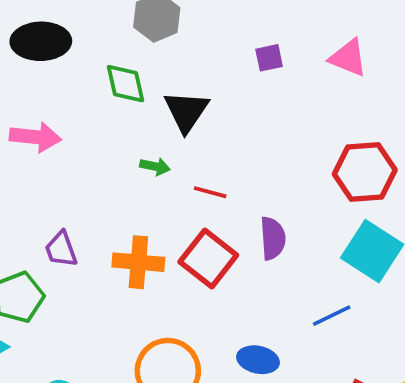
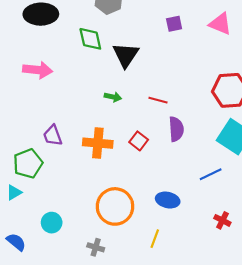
green arrow: (155, 166) -> (113, 97), moved
red line: (210, 192) -> (158, 100), moved
red square: (208, 258) -> (139, 141), size x0.6

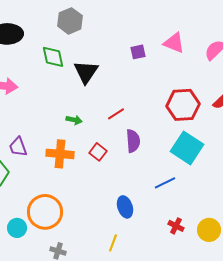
purple square: (174, 24) -> (138, 52), moved
green arrow: (113, 97) -> (74, 120), moved
red line: (158, 100) -> (116, 114), turned -48
blue ellipse: (168, 200) -> (125, 207), turned 60
orange circle: (115, 206) -> (45, 212), moved

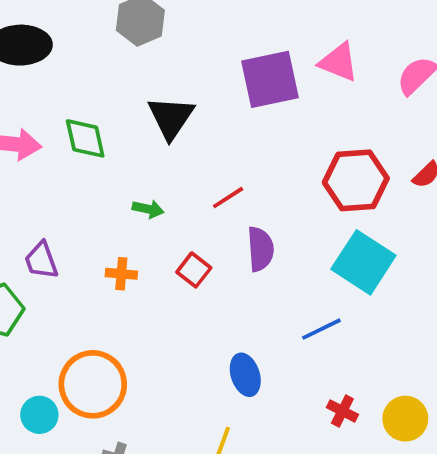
purple square: (138, 52) -> (270, 79), size x2.0
green diamond: (53, 57) -> (85, 138), moved
orange cross: (60, 154) -> (121, 274), size x0.6

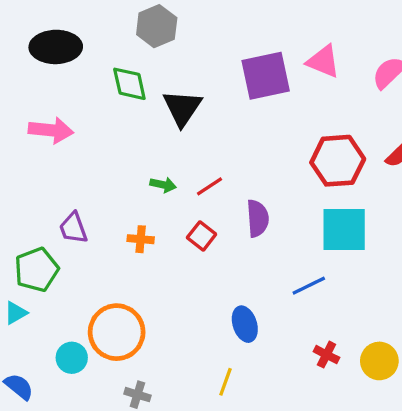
green diamond: (85, 138) -> (129, 84), moved
red line: (228, 198) -> (210, 186), moved
cyan square: (363, 262) -> (344, 230), turned -33

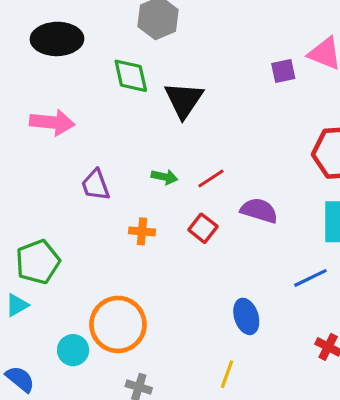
purple square: (266, 76) -> (283, 71), moved, size x0.5
purple semicircle: (258, 218) -> (259, 211), turned -69
purple trapezoid: (73, 228) -> (95, 185), moved

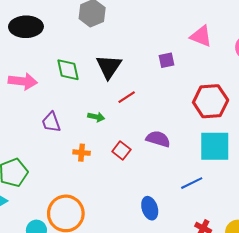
purple square: (283, 71) -> (166, 60), moved
green diamond: (131, 76) -> (68, 70), moved
red line: (211, 178) -> (127, 97), moved

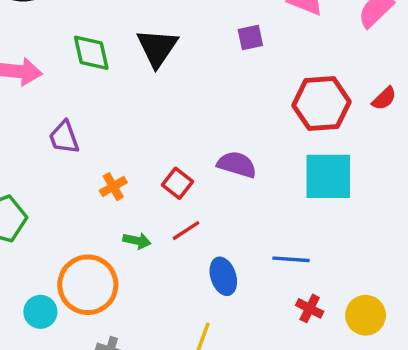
red line: (127, 97) -> (186, 231), moved
green arrow: (96, 117) -> (137, 241), moved
orange cross: (82, 153) -> (113, 187), turned -35
blue line: (192, 183) -> (291, 259), moved, turned 30

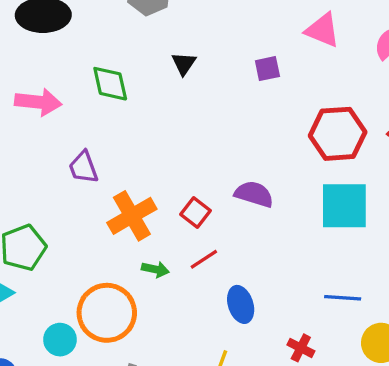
black triangle: (157, 48) -> (184, 64), moved, size x0.6
orange cross: (113, 187) -> (132, 216), size x1.8
blue line: (291, 259) -> (343, 298), moved
red cross: (310, 308) -> (301, 348), moved

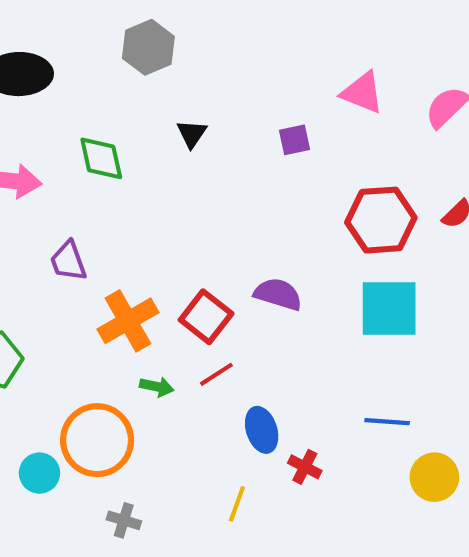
red square: (195, 212) -> (206, 317), size x1.4
red cross: (301, 348) -> (305, 467), moved

